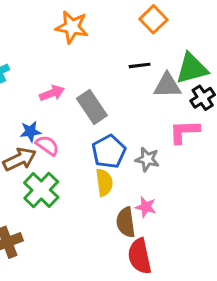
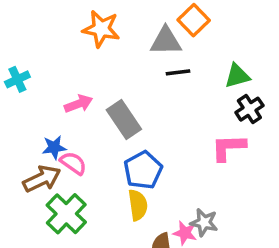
green triangle: (192, 69) -> (237, 76), size x0.7
gray triangle: (167, 85) -> (166, 41), moved
gray star: (147, 159) -> (204, 222), moved

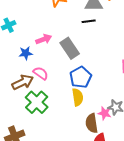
black line: (178, 72) -> (89, 21), moved
blue star: (54, 147) -> (26, 53), moved

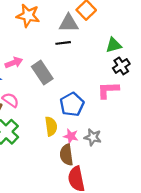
blue pentagon: (81, 77) -> (72, 104), moved
pink star: (105, 113) -> (71, 136), moved

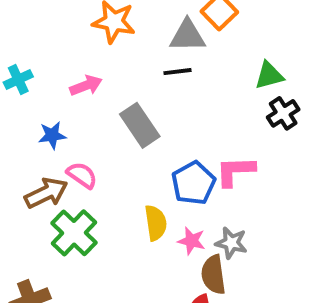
pink arrow: (14, 63) -> (86, 85), moved
pink L-shape: (108, 90) -> (235, 171), moved
brown semicircle: (66, 155) -> (213, 275), moved

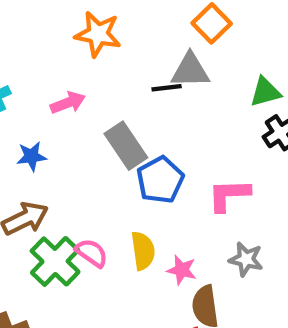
gray triangle: (188, 36) -> (190, 71), moved
pink semicircle: (82, 175) -> (92, 253), moved
blue pentagon: (193, 183) -> (160, 180), moved
gray star: (231, 243) -> (246, 259), moved

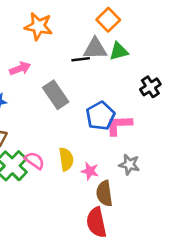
green triangle: (265, 92) -> (119, 51), moved
blue pentagon: (160, 180) -> (100, 116), moved

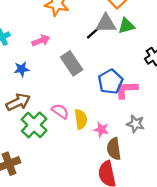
black line: (81, 59) -> (93, 33), turned -35
pink semicircle: (35, 161) -> (60, 111), moved

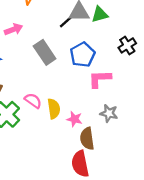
blue pentagon: (110, 82) -> (82, 55), moved

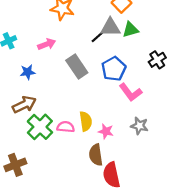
pink L-shape: (100, 79) -> (130, 92), turned -125
pink semicircle: (33, 101) -> (66, 127), moved, turned -30
brown semicircle: (87, 139) -> (96, 155), moved

